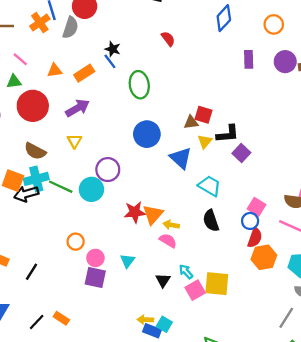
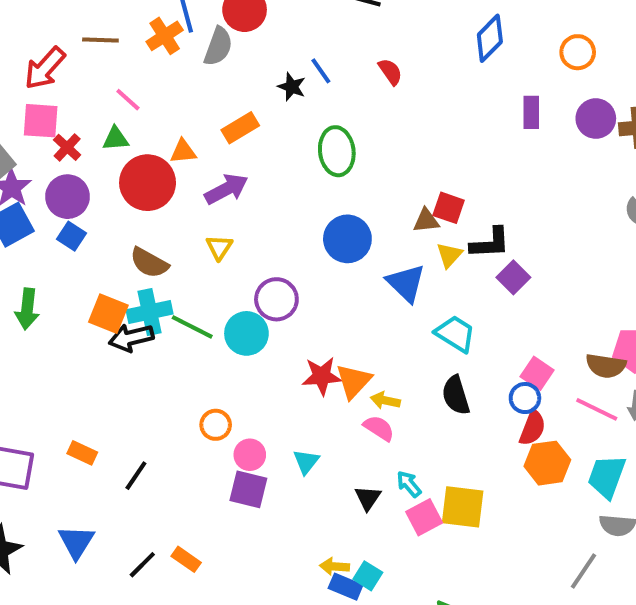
blue line: (110, 61) -> (321, 71), moved
orange triangle: (55, 71) -> (183, 151), moved

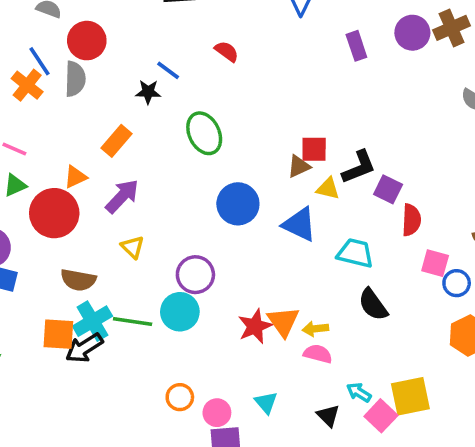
yellow triangle: (449, 255) -> (328, 189), turned -40
blue circle: (525, 398) -> (457, 283), moved
red semicircle: (532, 428) -> (411, 220), moved

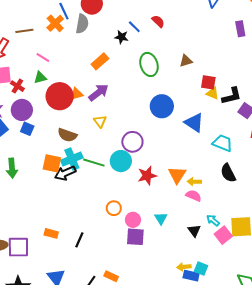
red semicircle: (227, 51) -> (158, 21), moved
brown triangle: (299, 166) -> (186, 61), moved
orange triangle: (75, 177) -> (77, 94), moved
yellow triangle: (328, 189) -> (213, 93), moved
red star: (255, 326) -> (147, 176), moved

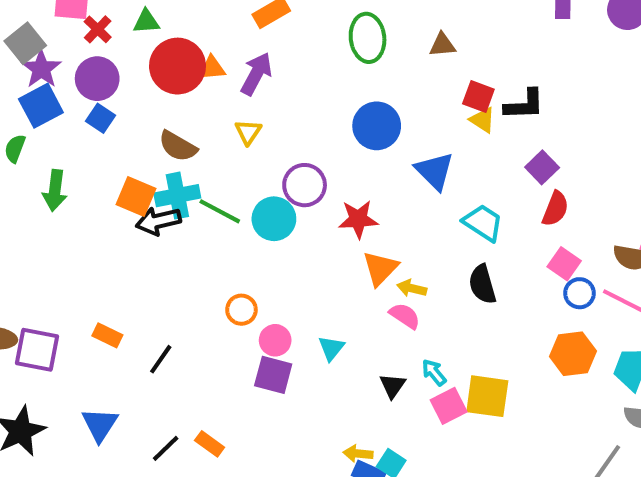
purple arrow: (99, 92) -> (256, 74), turned -35
black L-shape: (232, 96) -> (524, 105), moved
red star: (147, 176) -> (358, 219), moved

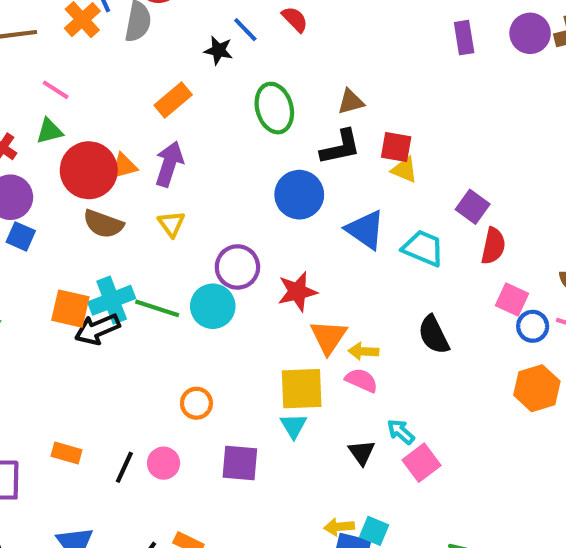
black L-shape: (524, 105) -> (340, 147), moved
brown semicircle: (178, 146) -> (103, 224), moved
cyan trapezoid: (483, 223) -> (423, 248), moved
pink circle: (275, 340) -> (164, 463), moved
yellow square: (487, 396) -> (302, 389), moved

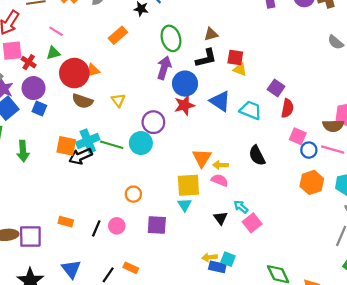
purple arrow: (169, 164) -> (164, 68), moved
red star: (297, 292) -> (184, 105), moved

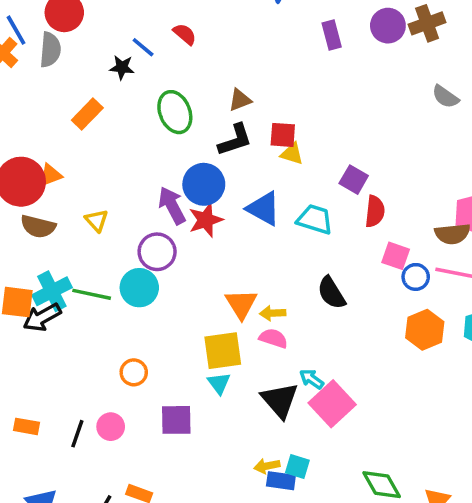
purple arrow: (164, 68) -> (172, 205), moved, turned -40
black triangle: (221, 218) -> (280, 400), size x1.6
pink square: (252, 223) -> (332, 404), size x1.4

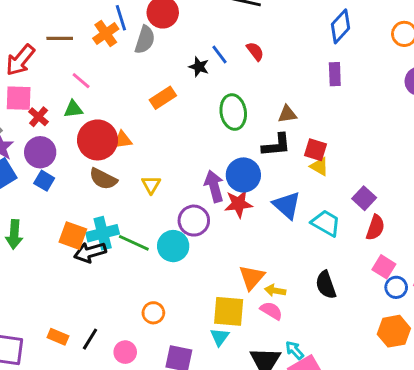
purple rectangle: (332, 35) -> (335, 74), moved
black line: (77, 434) -> (90, 339), moved

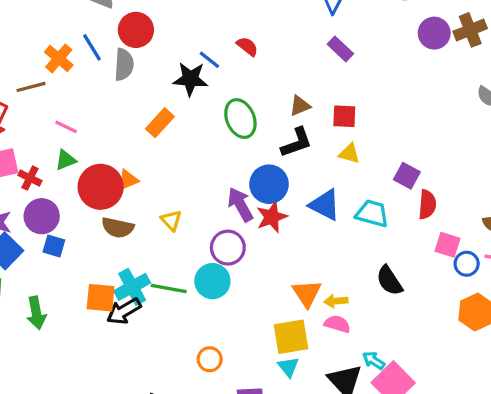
orange cross: (106, 34) -> (59, 58), moved
black star: (199, 67) -> (190, 79), size x1.5
purple rectangle: (335, 74) -> (340, 49), turned -30
red square: (315, 150) -> (344, 116), moved

